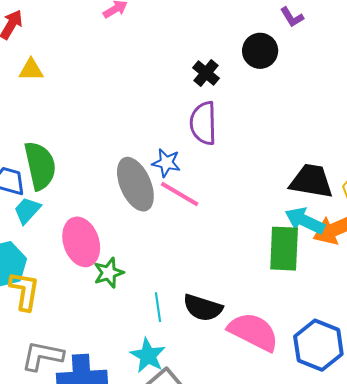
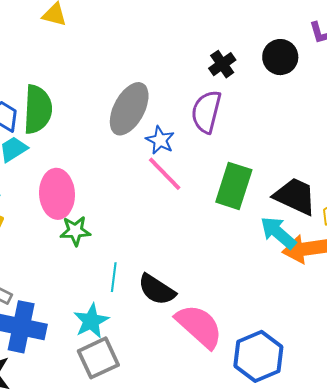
gray ellipse: (135, 184) -> (129, 109), moved, turned 36
green rectangle: (284, 249) -> (234, 186), moved

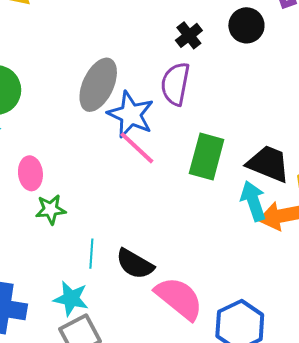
blue star: (160, 140) -> (131, 114), size x1.6
pink ellipse: (57, 194) -> (30, 173), size x0.7
cyan arrow: (278, 233) -> (253, 201), turned 33
cyan star: (91, 321) -> (71, 299), turned -30

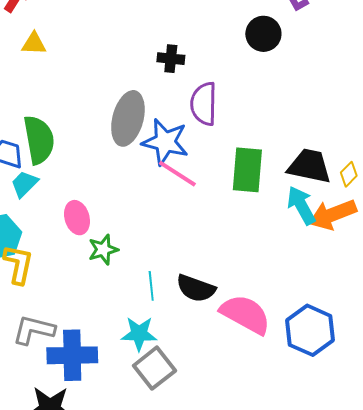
black cross: (189, 35) -> (171, 59), moved, turned -36

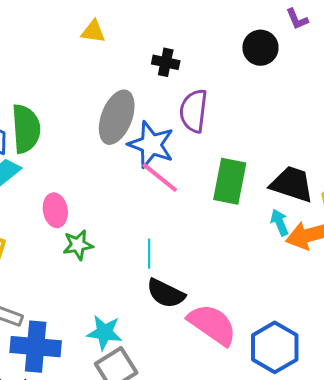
yellow triangle: (34, 44) -> (93, 32), moved
cyan arrow: (301, 205) -> (280, 222), size x0.7
cyan line: (151, 286) -> (149, 254), moved

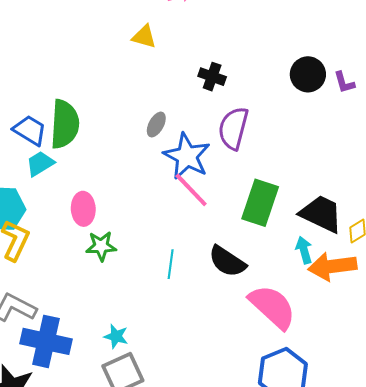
purple L-shape: (297, 19) -> (344, 83), moved
gray ellipse: (117, 117) -> (156, 125), size x0.5
black semicircle: (166, 293) -> (227, 261), moved
pink semicircle: (212, 325) -> (272, 307), moved
cyan star: (104, 332) -> (116, 336), size x0.7

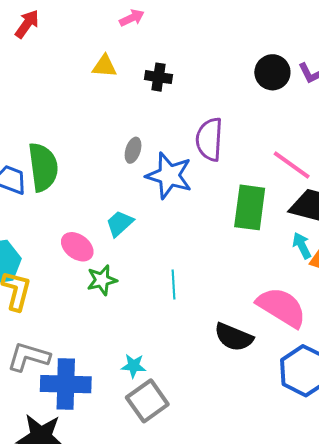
black cross: (212, 77) -> (158, 77), moved
cyan trapezoid: (40, 164) -> (120, 223), moved
pink line: (191, 190) -> (292, 165), moved
pink ellipse: (83, 209) -> (77, 247), turned -40
black semicircle: (227, 261) -> (234, 337), moved

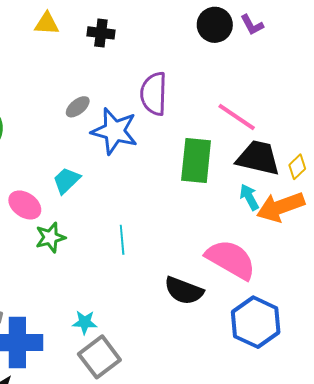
gray ellipse: (133, 150) -> (78, 107), turned 35

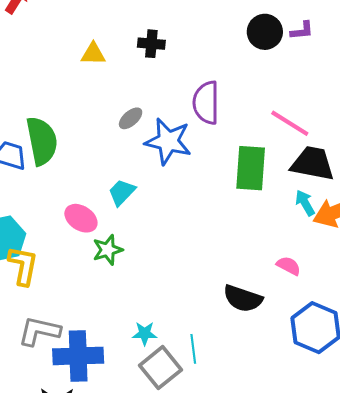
yellow triangle: (47, 24) -> (93, 54), moved
purple L-shape: (252, 25) -> (302, 31), turned -65
cyan line: (122, 240) -> (193, 349), moved
pink semicircle: (231, 259) -> (289, 266), size x0.5

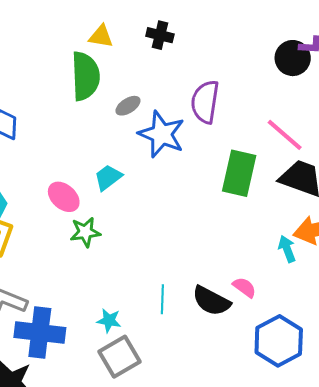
black circle: (265, 32) -> (293, 58), moved
green semicircle: (42, 141) -> (85, 76), moved
cyan arrow: (305, 203) -> (287, 249), moved
pink semicircle: (289, 266) -> (244, 287), moved
cyan line: (193, 349) -> (162, 299), moved

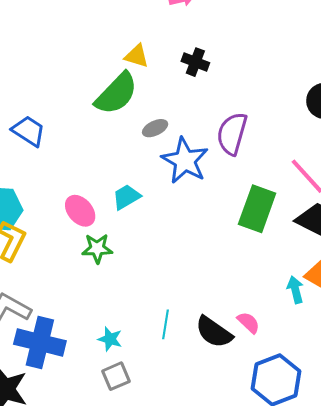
green semicircle: (85, 76) -> (116, 94), turned 39
gray square: (119, 357) -> (116, 376), size x0.7

